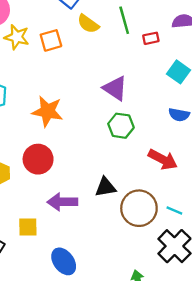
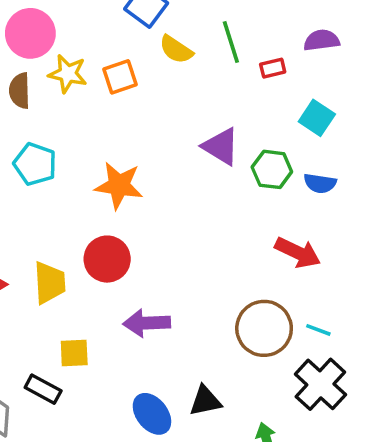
green hexagon: (121, 126) -> (272, 169), moved
black triangle: (105, 187) -> (205, 401), moved
yellow square: (28, 227) -> (74, 353), moved

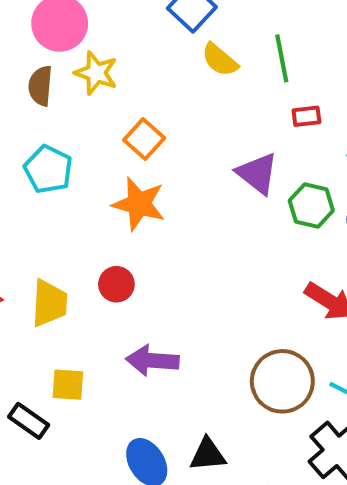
red rectangle: (273, 68) -> (306, 116), moved
orange square: (120, 77) -> (144, 139), moved, turned -36
red circle: (107, 259) -> (116, 284), size x0.7

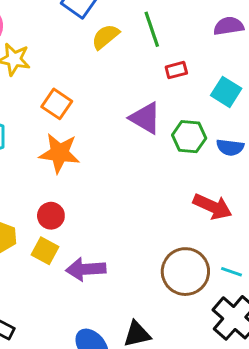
yellow semicircle: (220, 60) -> (105, 37), turned 108
yellow square: (68, 385) -> (45, 251), moved, turned 32

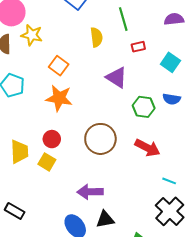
yellow semicircle: (105, 37) -> (96, 37), moved, turned 120
green hexagon: (189, 137) -> (144, 107), moved
red arrow: (212, 207) -> (147, 148), moved
purple arrow: (86, 269) -> (90, 192), moved
brown circle: (185, 272) -> (100, 139), moved

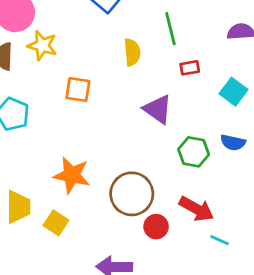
orange square: (59, 66) -> (78, 90), turned -30
orange star: (59, 98) -> (72, 175), moved
red circle: (52, 139) -> (156, 227), moved
cyan line: (169, 181) -> (220, 240), moved

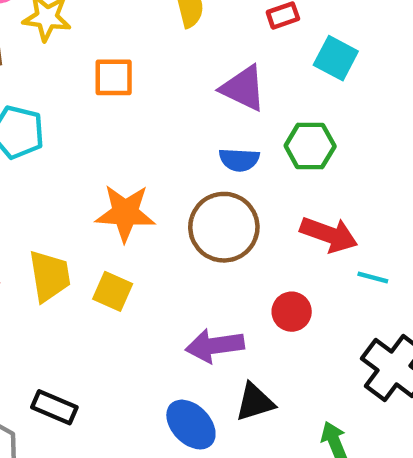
cyan square: (234, 92) -> (336, 58), moved
blue semicircle: (233, 143) -> (239, 160), moved
red circle: (156, 227) -> (292, 312), moved

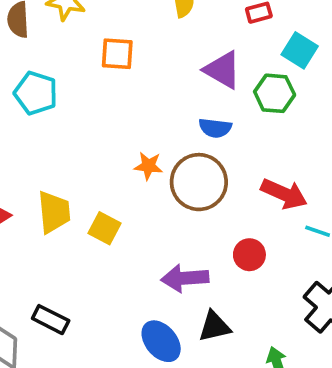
green hexagon: (310, 146) -> (275, 93), moved
orange star: (125, 213) -> (148, 166), moved, size x0.6

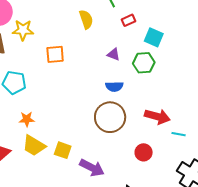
purple triangle: (222, 70) -> (114, 54), size x0.6
orange star: (148, 166) -> (27, 119), moved
yellow trapezoid: (54, 212) -> (34, 146), turned 135
purple arrow: (185, 278) -> (92, 168), moved, turned -140

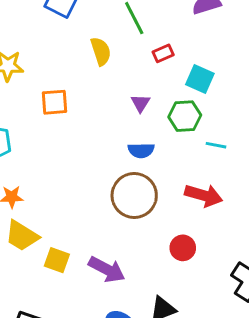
purple triangle: (114, 54) -> (140, 103), turned 40
cyan line: (179, 134) -> (216, 145), moved
yellow square: (63, 150) -> (57, 260), moved

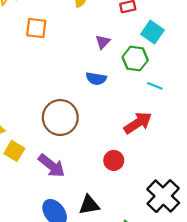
brown circle: (134, 195) -> (60, 118), moved
red arrow: (204, 195) -> (138, 123), turned -60

